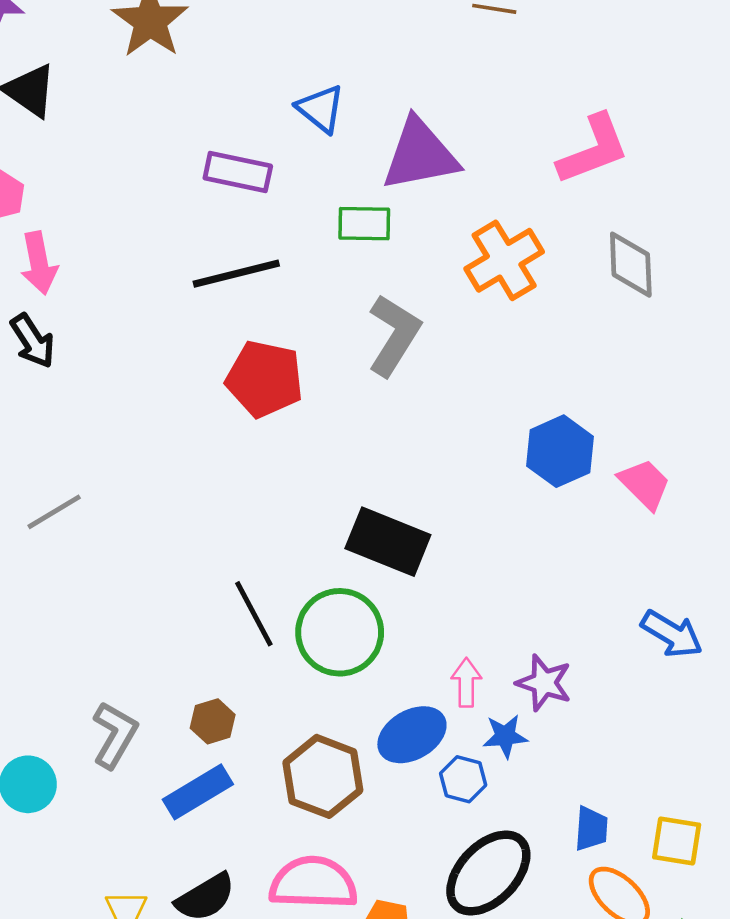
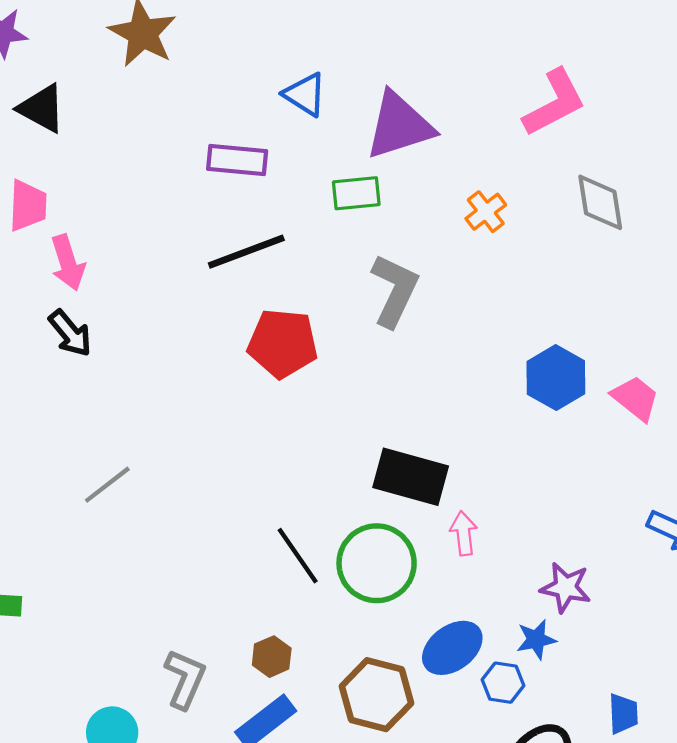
orange cross: (504, 260) -> (486, 212), size x0.6
pink arrow: (466, 683) -> (464, 533), moved

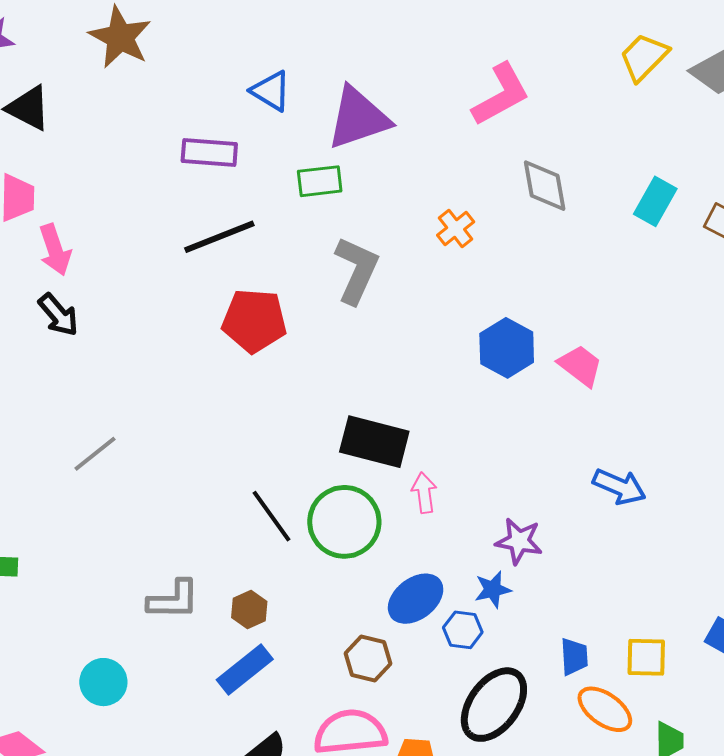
orange cross: (486, 212) -> (456, 229), moved
gray L-shape: (185, 679) -> (173, 600), moved, turned 68
brown hexagon: (377, 695) -> (368, 658), moved, size x0.7

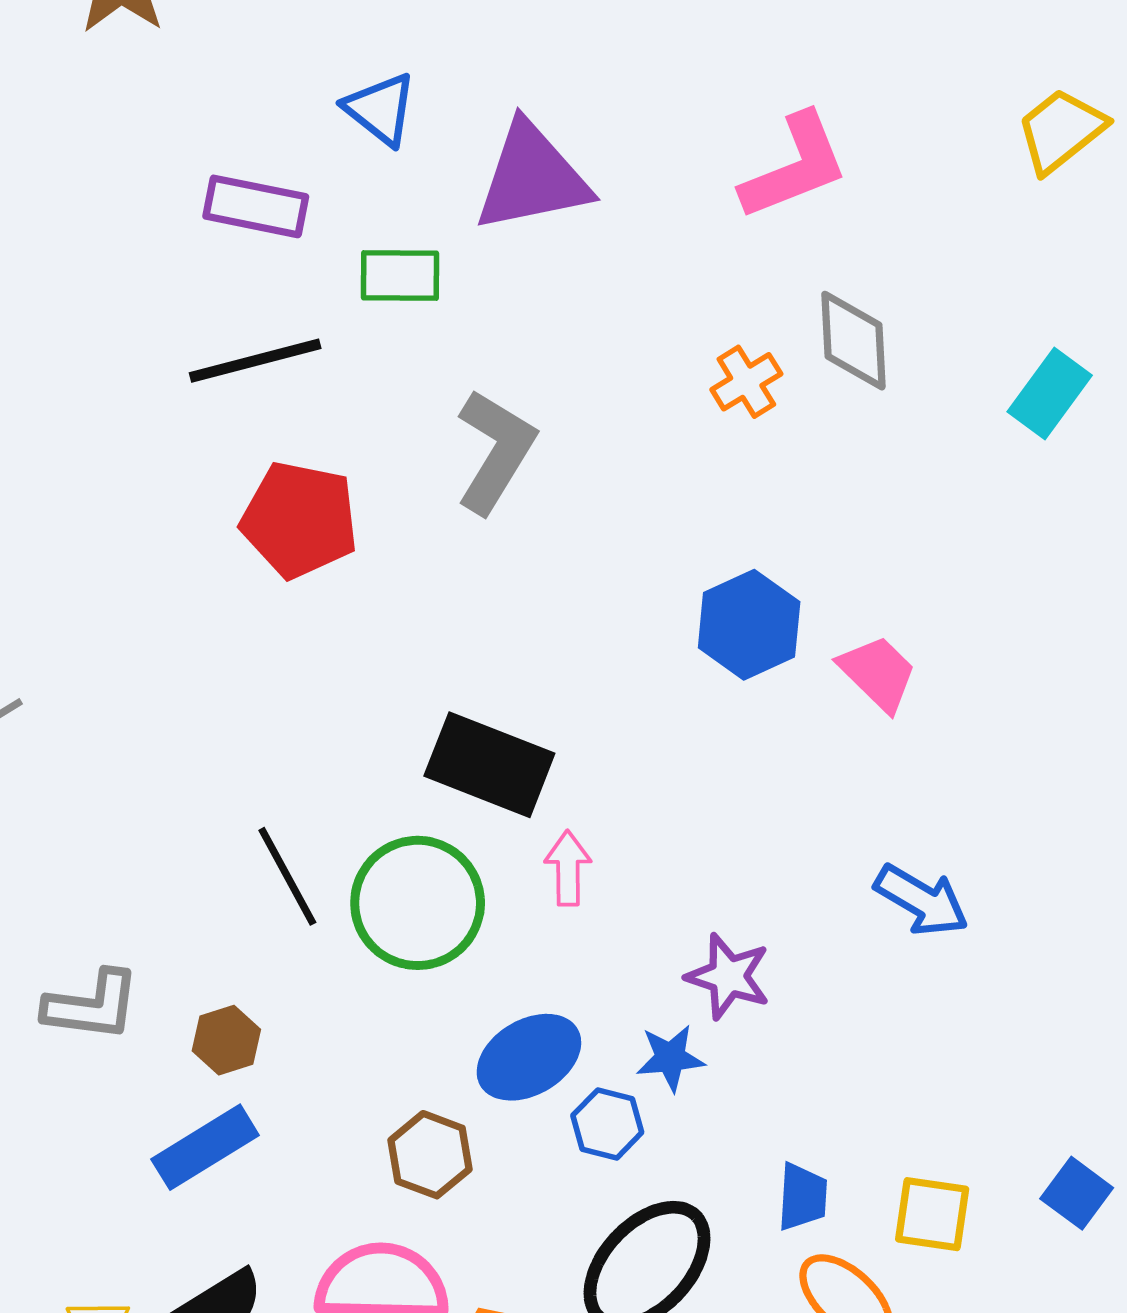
green rectangle: (320, 181) -> (400, 275), moved
orange cross: (456, 229) -> (746, 382), moved

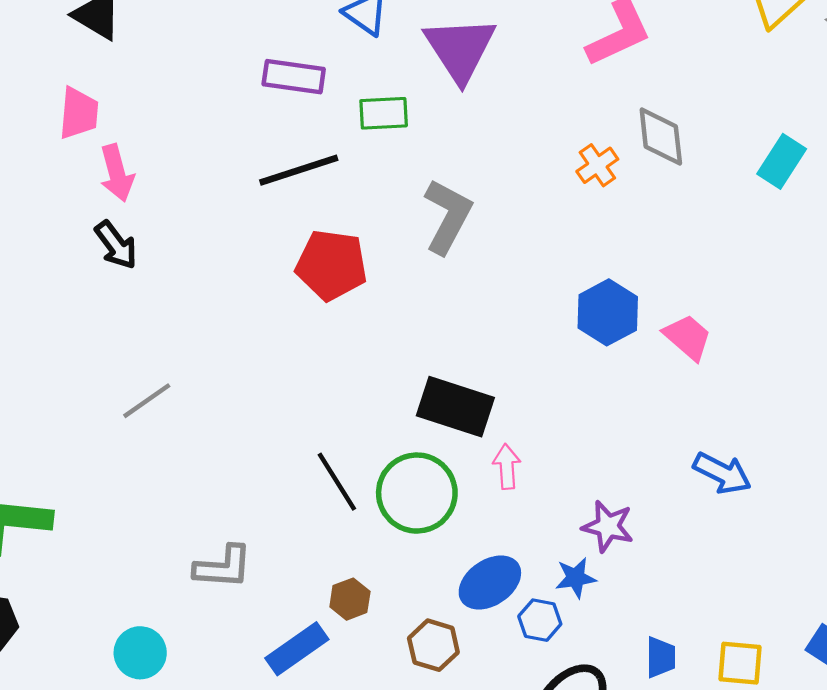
purple triangle: (532, 177) -> (460, 49), turned -48
brown hexagon: (226, 1040) -> (350, 599), moved

